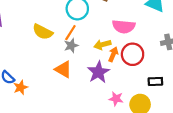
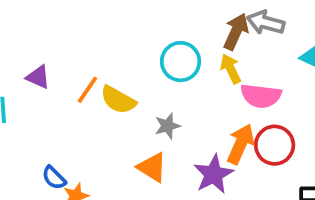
orange line: (70, 33) -> (87, 90), moved
yellow arrow: (102, 45) -> (231, 69), moved, turned 77
orange arrow: (113, 54) -> (241, 144), size x1.5

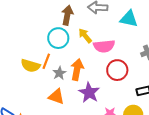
brown arrow: (236, 32) -> (67, 15), moved
orange line: (87, 90) -> (46, 61), moved
orange arrow: (241, 144) -> (77, 70), moved

